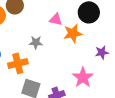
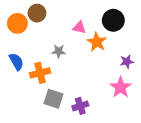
orange star: (73, 33) -> (97, 42), turned -30
pink star: (83, 77) -> (121, 87), moved

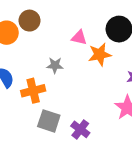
orange star: (97, 42) -> (100, 54), turned 30
purple cross: (80, 106) -> (80, 129), turned -35

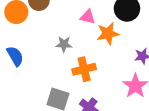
orange cross: (33, 91) -> (84, 69), moved

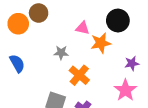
orange cross: (84, 69) -> (79, 75), turned -36

